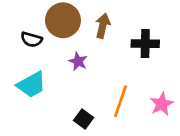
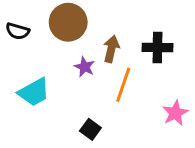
brown arrow: (103, 26) -> (111, 49), moved
black semicircle: (31, 39) -> (18, 31), moved
orange line: (121, 101) -> (123, 85), moved

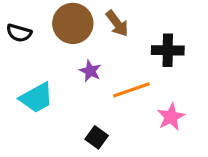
brown arrow: (111, 49) -> (117, 23), moved, turned 130
orange line: (123, 85) -> (131, 90), turned 52
pink star: (175, 113) -> (171, 117), moved

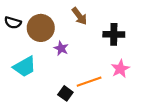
brown circle: (73, 23) -> (41, 28), moved
orange line: (131, 90) -> (89, 82), moved
pink star: (171, 117) -> (120, 69), moved

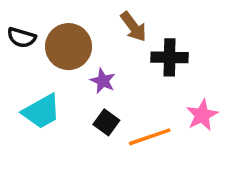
black cross: (114, 34) -> (170, 57), moved
black square: (65, 93) -> (106, 122), moved

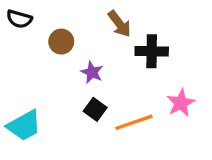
black semicircle: (22, 38) -> (19, 19), moved
brown circle: (69, 47) -> (61, 42), size x0.6
cyan trapezoid: (41, 112) -> (24, 126), moved

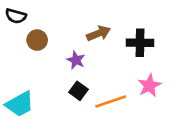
brown arrow: (119, 24) -> (99, 33), moved, turned -75
brown circle: (61, 42) -> (37, 40), moved
black cross: (152, 51) -> (140, 43), moved

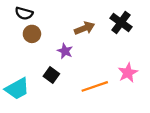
black semicircle: (16, 16) -> (24, 13), moved
black cross: (140, 43) -> (121, 22), moved, turned 35
black square: (79, 91) -> (51, 75), moved

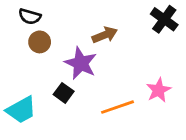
black cross: (121, 22) -> (164, 19), moved
purple star: (65, 51) -> (81, 63), size x1.6

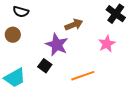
brown circle: (40, 42) -> (13, 35), moved
pink star: (159, 90) -> (107, 44), moved

